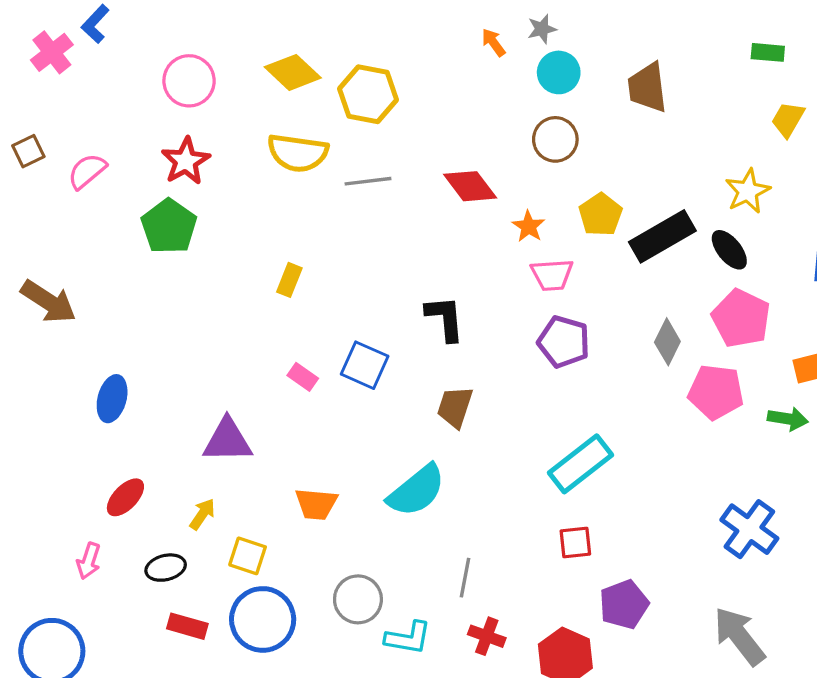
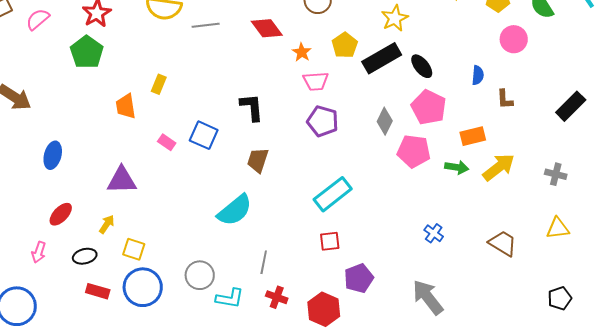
yellow star: (748, 191) -> (395, 18), moved
orange trapezoid: (316, 504) -> (126, 106), moved, turned 76
blue cross: (749, 529) -> (434, 233), size x0.6

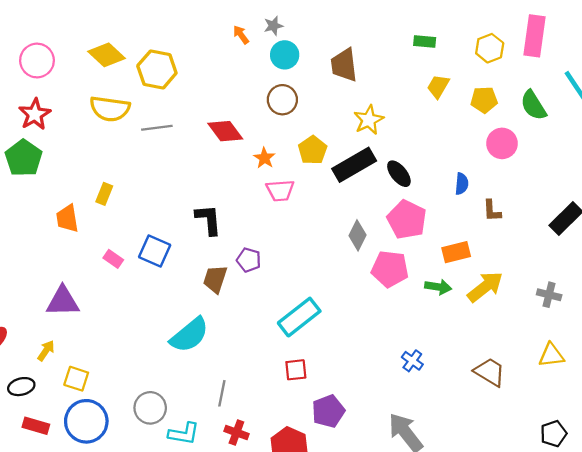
purple pentagon: (323, 121) -> (249, 260), moved, size x0.7

